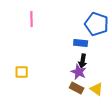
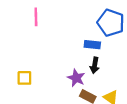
purple star: (79, 72) -> (76, 78), moved

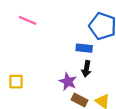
pink line: (36, 17) -> (28, 20), turned -66

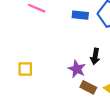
blue rectangle: (84, 48) -> (80, 15), moved

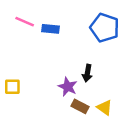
blue rectangle: (80, 15) -> (50, 29), moved

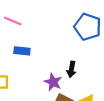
blue rectangle: (50, 29) -> (22, 51), moved

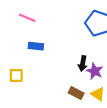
purple star: (53, 82) -> (95, 71), moved

